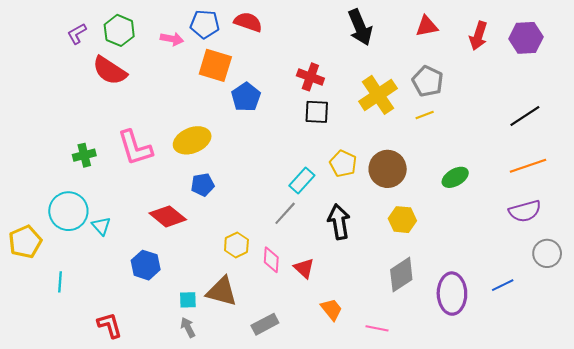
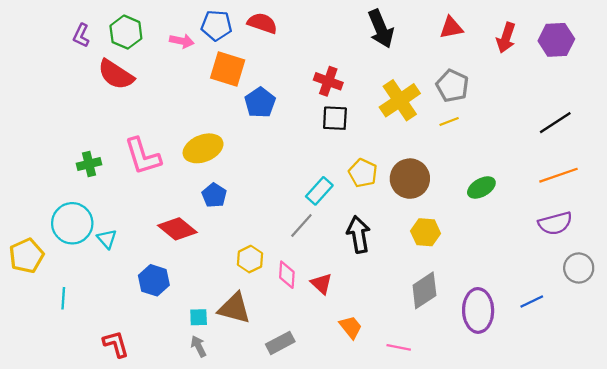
purple L-shape: (77, 34) -> (81, 35), turned -35
blue pentagon: (203, 185) -> (214, 195), turned -30

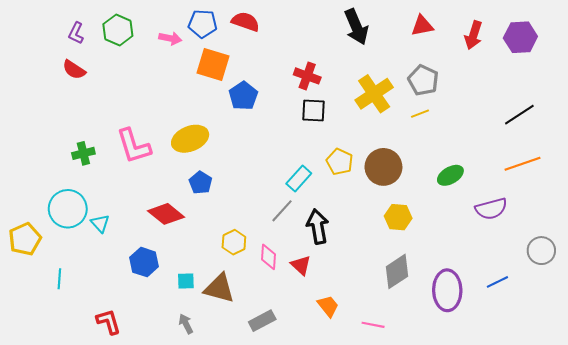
red semicircle: (116, 75) -> (74, 70), moved, size x0.7
purple semicircle: (555, 223) -> (491, 209), moved
black arrow: (358, 234) -> (318, 227), moved
cyan square: (199, 317) -> (186, 281), moved

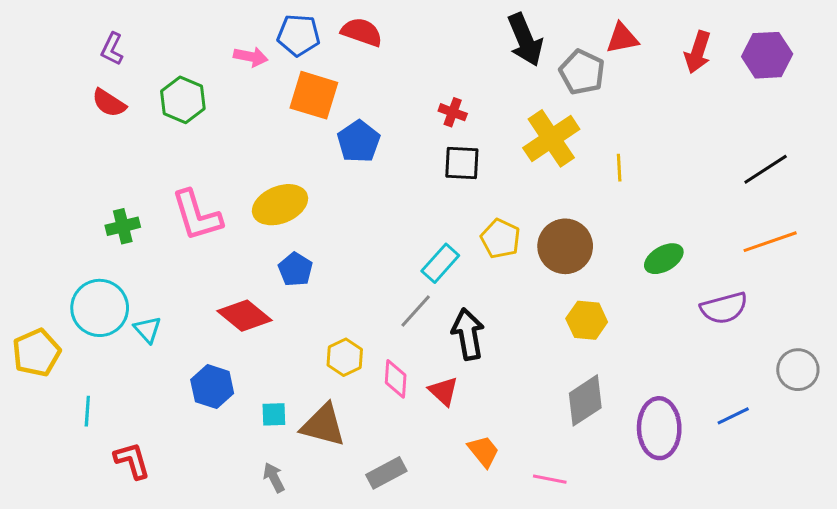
green hexagon: (118, 30) -> (183, 100), moved
red cross: (307, 76) -> (453, 112), size x0.7
gray pentagon: (423, 80) -> (582, 72), moved
yellow line: (420, 114) -> (619, 168), turned -72
red L-shape: (109, 322) -> (132, 461), moved

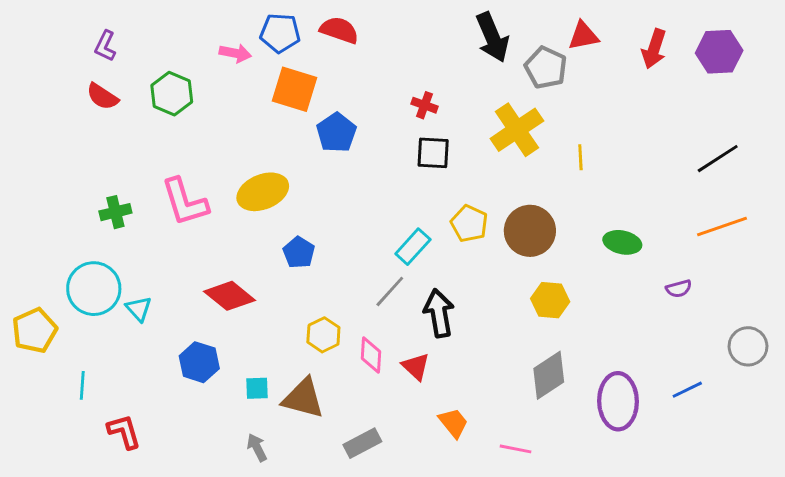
green ellipse: (664, 259) -> (622, 242), turned 42
blue pentagon: (295, 269) -> (299, 252), moved
purple semicircle: (724, 308) -> (679, 289), size x0.6

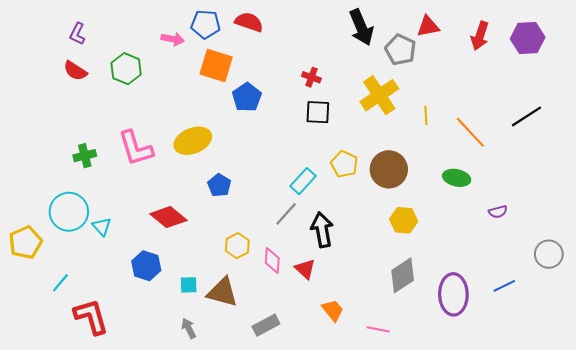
orange line: (722, 226) -> (470, 132), moved, turned 66
cyan line: (82, 385) -> (60, 283), turned 36
red L-shape: (124, 432) -> (91, 317), size x1.4

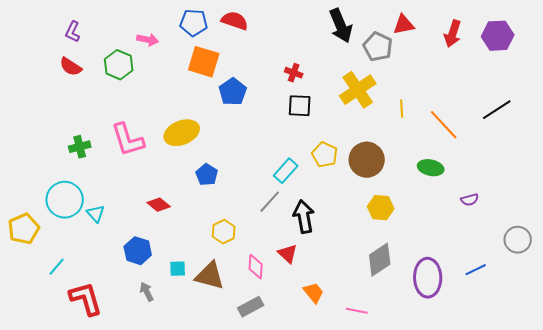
pink arrow: (173, 39) -> (148, 40), moved
red diamond: (168, 217) -> (159, 205), size x0.7
pink diamond: (272, 260) -> (256, 267), moved
gray arrow: (189, 328) -> (147, 292), moved

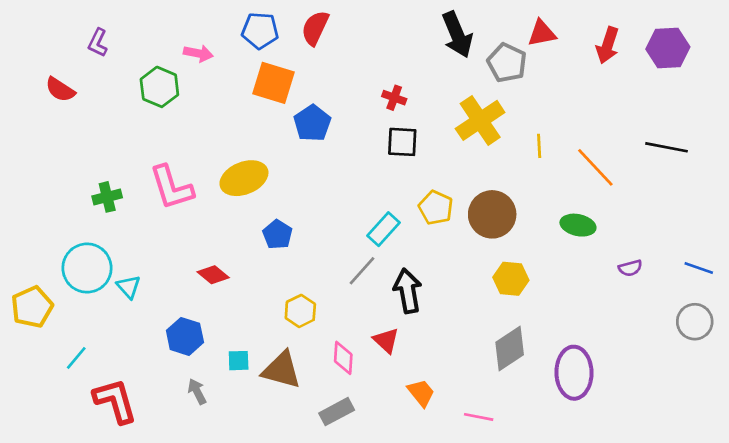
red semicircle: (235, 21) -> (315, 28), turned -84
red semicircle: (71, 67) -> (60, 90), moved
black line: (497, 110) -> (667, 147), turned 44
blue line: (476, 270) -> (699, 268), moved, turned 45

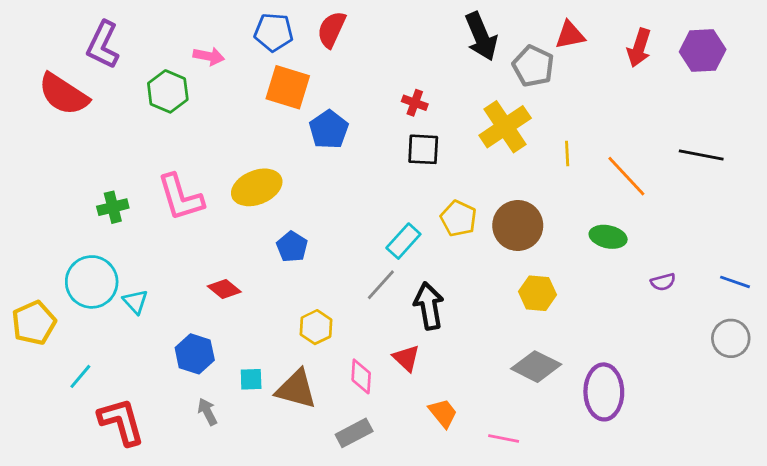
purple L-shape: (98, 43) -> (103, 45), size x1.6
red semicircle: (60, 90) -> (63, 94), size x1.6
gray diamond: (510, 349) -> (536, 367), turned 60

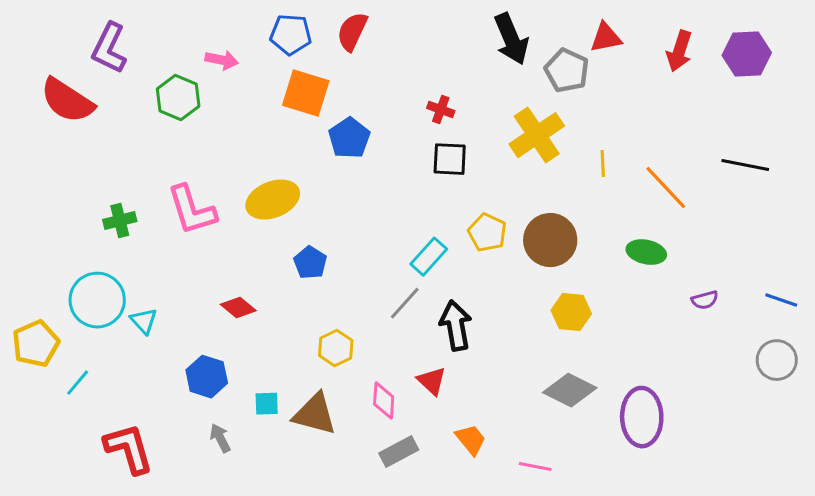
cyan line: (80, 376) -> (78, 383), moved
gray rectangle: (354, 433) -> (399, 452), moved

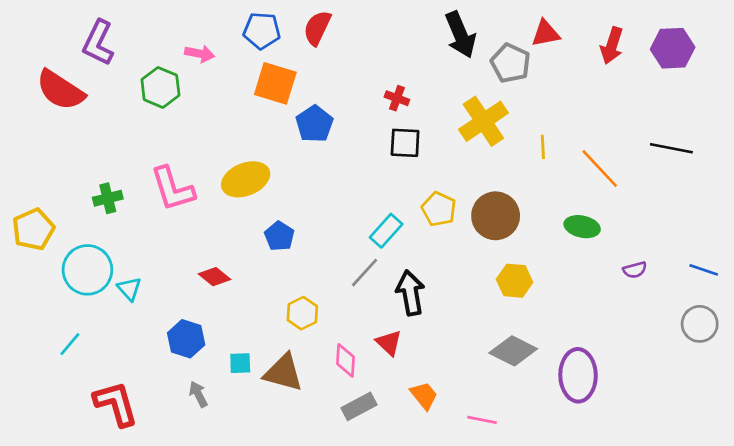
yellow pentagon: (36, 344) -> (33, 229), moved

